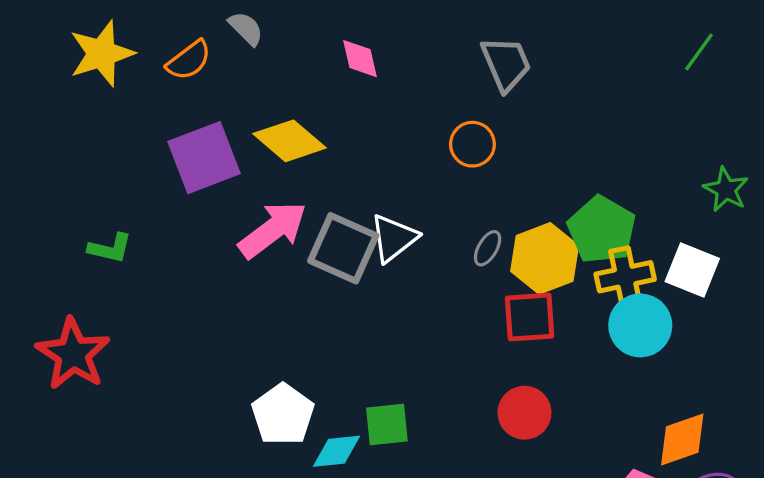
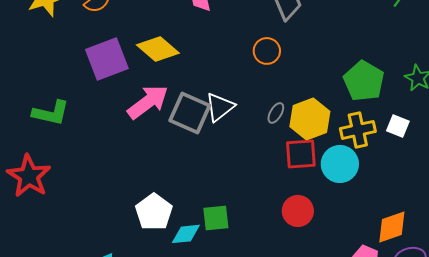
green pentagon: (602, 230) -> (364, 81), moved
green L-shape: (110, 248) -> (51, 113), size x1.4
white square: (692, 270) -> (398, 126), size x0.7
cyan circle: (640, 325) -> (340, 164), moved

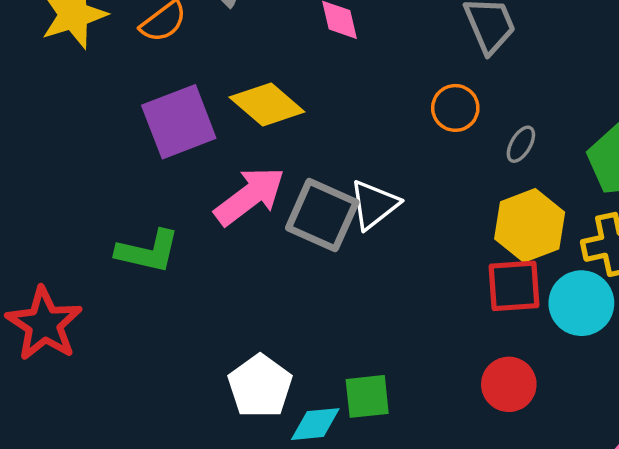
green L-shape: (51, 113) -> (148, 251), moved
gray ellipse: (276, 113) -> (521, 144), moved

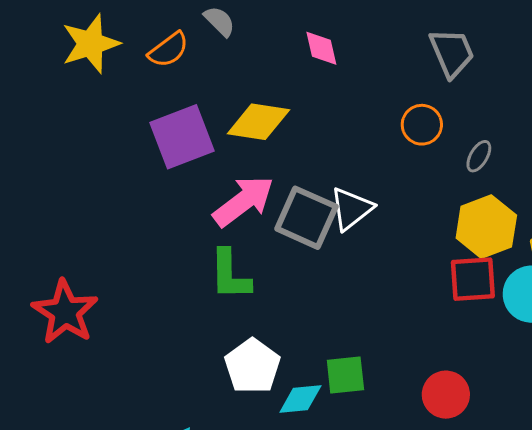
yellow diamond: (267, 104) -> (258, 122), turned -32
green L-shape: (148, 251) -> (230, 275), moved, turned 76
red circle: (509, 384) -> (446, 395), moved

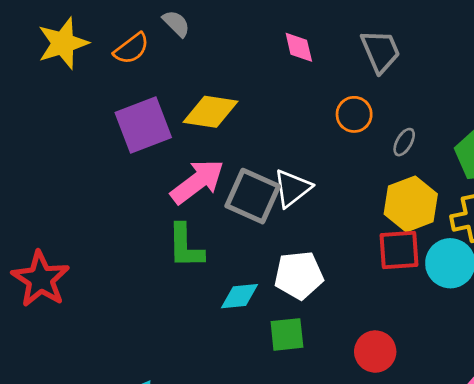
pink diamond: (321, 48) -> (299, 47), moved
white pentagon: (252, 366) -> (299, 275), moved, turned 30
cyan diamond: (300, 399) -> (240, 296), moved

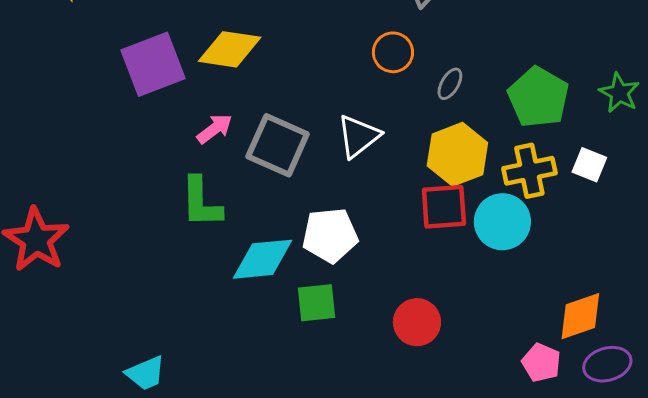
pink arrow: (197, 182) -> (215, 129), size x0.6
white triangle: (292, 188) -> (358, 136), moved
cyan diamond: (240, 296) -> (263, 259), size x1.4

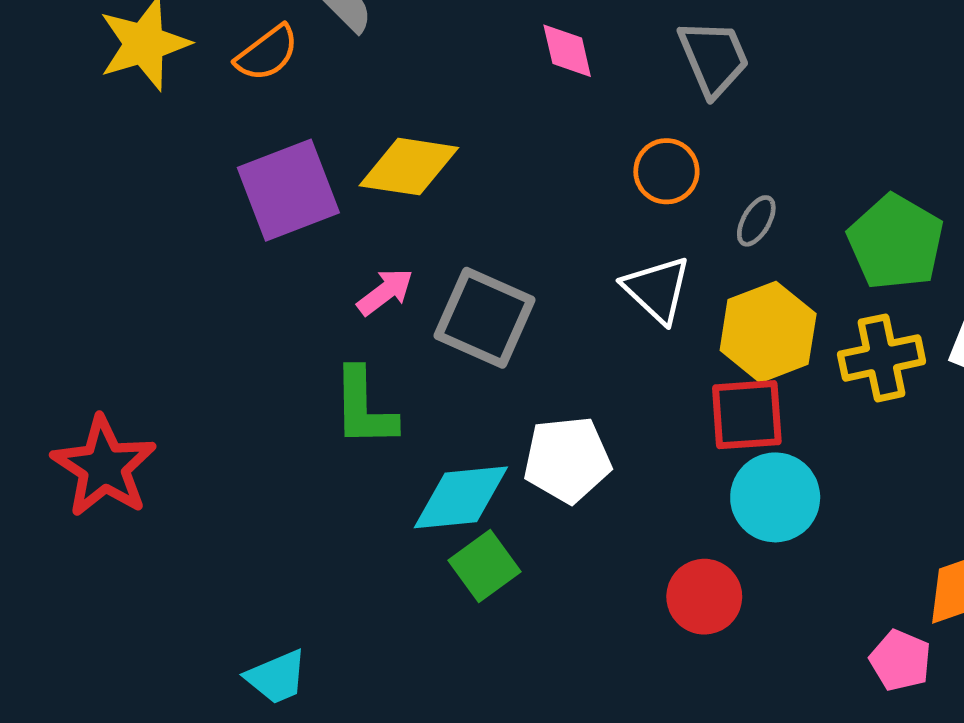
white triangle: (358, 136) -> (657, 289), moved, turned -39
cyan circle: (502, 222) -> (775, 497), moved
green square: (317, 303) -> (484, 566), moved, turned -30

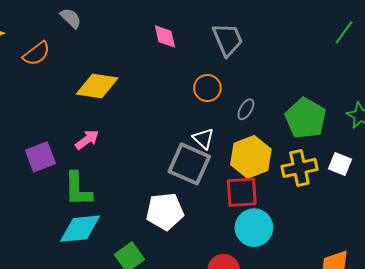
orange semicircle: (267, 53) -> (36, 54), moved
purple square: (288, 190) -> (40, 157), moved, size x0.7
white triangle: (657, 289) -> (203, 139), size x0.7
gray square: (484, 318) -> (189, 164), moved
cyan diamond: (461, 497) -> (80, 229), moved

